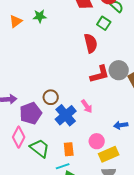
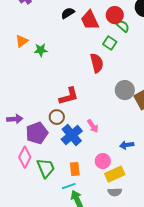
green star: (40, 16) -> (41, 50), moved
red L-shape: (100, 74) -> (69, 96), moved
green trapezoid: (40, 148) -> (46, 168), turned 30

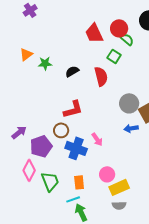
black semicircle: (68, 13) -> (72, 71), moved
purple arrow: (15, 119) -> (19, 132), turned -35
blue cross: (72, 135) -> (76, 148), turned -30
blue arrow: (127, 145) -> (131, 128), moved

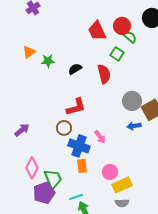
purple pentagon: (41, 146) -> (44, 193), moved
orange rectangle: (79, 182) -> (82, 166), moved

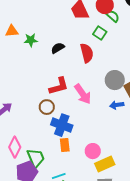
orange triangle: (29, 52) -> (12, 31), turned 32
pink arrow: (100, 137) -> (83, 94), moved, size x1.5

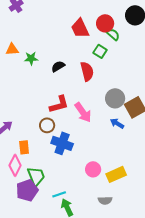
blue arrow: (117, 105) -> (117, 123), turned 40
orange rectangle: (65, 145) -> (24, 147), moved
yellow rectangle: (105, 164) -> (116, 174), moved

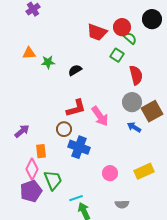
red trapezoid: (80, 28) -> (97, 32), turned -45
red semicircle: (87, 71) -> (136, 75), moved
yellow rectangle: (116, 174) -> (144, 171), moved
purple pentagon: (27, 190) -> (31, 191), moved

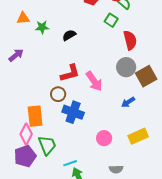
blue arrow: (134, 127) -> (128, 102), moved, turned -64
purple arrow: (22, 131) -> (16, 55), moved
orange rectangle: (41, 151) -> (35, 116), size x1.5

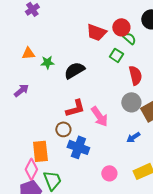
black semicircle: (69, 35) -> (74, 70), size x1.5

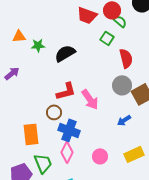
pink diamond: (31, 169) -> (67, 152), moved

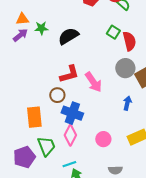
green square: (107, 38) -> (113, 32), moved
purple arrow: (12, 73) -> (20, 35), moved
blue arrow: (124, 120) -> (127, 103), turned 136

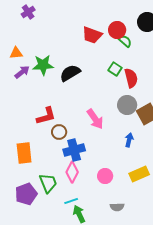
orange triangle: (22, 19) -> (16, 53), moved
green star: (41, 28) -> (43, 65), size x1.5
red L-shape: (69, 74) -> (46, 116), moved
blue cross: (72, 113) -> (74, 150), turned -35
orange rectangle: (34, 117) -> (24, 153), moved

